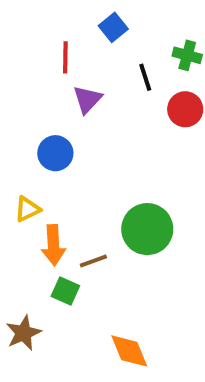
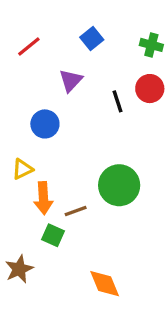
blue square: (113, 27) -> (92, 39), moved
red line: (65, 57) -> (29, 47), moved, turned 50
black line: (145, 77) -> (118, 101), moved

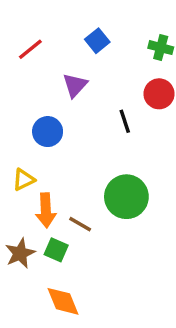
black line: (118, 101) -> (125, 121), moved
brown line: (76, 211) -> (80, 224), turned 50
brown star: (19, 269) -> (20, 253), moved
orange diamond: (105, 284) -> (63, 301), moved

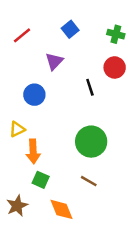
brown line: (80, 224) -> (89, 181), moved
brown star: (20, 253) -> (17, 206), moved
orange diamond: (63, 301) -> (62, 209), moved

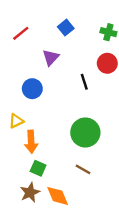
brown star: (17, 206) -> (30, 192), moved

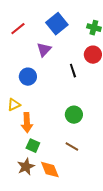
blue square: (66, 28) -> (57, 24), size x1.5
green circle: (85, 132) -> (74, 115), size x0.7

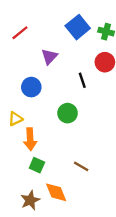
blue square: (57, 24) -> (78, 27), moved
green circle: (74, 115) -> (68, 113), moved
brown star: (26, 167) -> (30, 200), moved

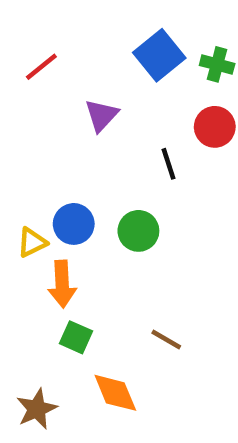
blue circle: (31, 87) -> (74, 224), moved
brown star: (30, 200) -> (37, 409), moved

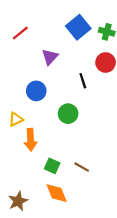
blue circle: (74, 224) -> (36, 91), moved
green square: (76, 337) -> (52, 166), moved

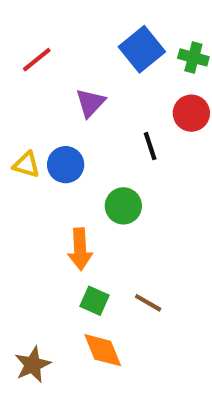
yellow triangle: (16, 119) -> (26, 165), moved, turned 42
orange arrow: (31, 140) -> (80, 249), moved

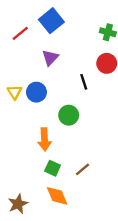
blue square: (142, 49) -> (51, 21), moved
yellow triangle: (26, 165) -> (15, 92), turned 42
brown line: (148, 303) -> (83, 169), turned -70

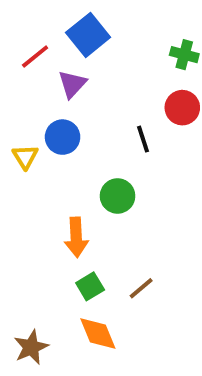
purple triangle: (50, 58) -> (72, 84), moved
blue circle: (36, 92) -> (63, 137), moved
green square: (53, 168) -> (90, 286), turned 35

